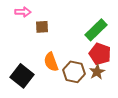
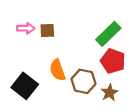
pink arrow: (23, 12) -> (26, 28), moved
brown star: (97, 72) -> (109, 93), moved

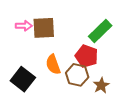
brown square: (47, 31) -> (44, 28), size x1.6
red pentagon: (113, 61) -> (87, 56), moved

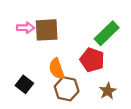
brown hexagon: (77, 75) -> (67, 89), moved
black square: (23, 79) -> (24, 84), size x0.7

